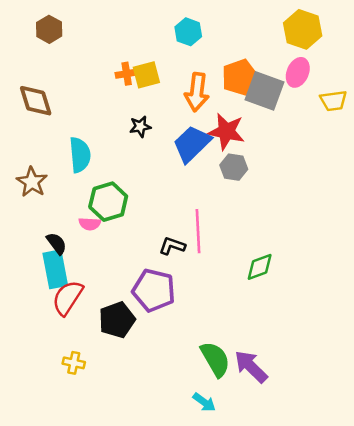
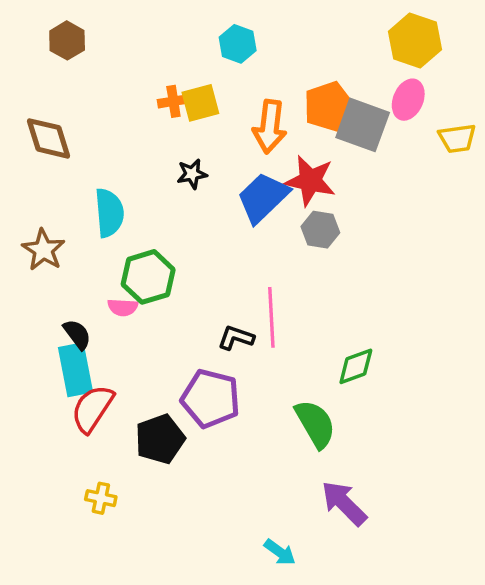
cyan hexagon: (188, 32) -> (238, 44), moved
green semicircle: (215, 359) -> (315, 424), moved

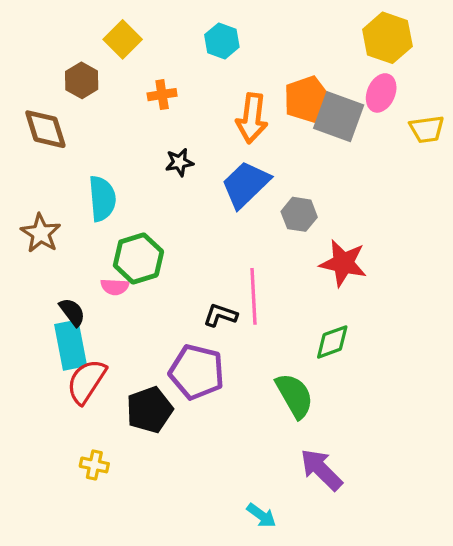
brown hexagon: (67, 40) -> (82, 80), moved
yellow square: (200, 103) -> (123, 39), moved, turned -30
red star: (310, 181) -> (343, 263), moved

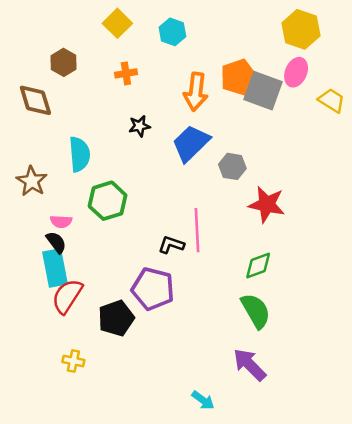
yellow square: (123, 39) -> (117, 23), moved
yellow trapezoid: (427, 129) -> (332, 100), turned -140
pink semicircle: (115, 287) -> (61, 222), moved
green semicircle: (294, 396) -> (256, 311), moved

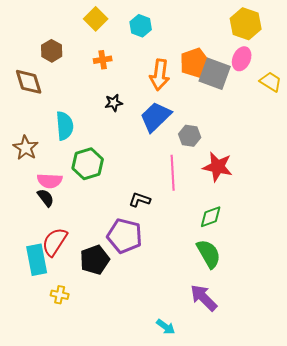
pink semicircle: (61, 222) -> (50, 181), size x1.4
pink line: (197, 230) -> (173, 173), moved
cyan rectangle: (55, 268) -> (37, 260), moved

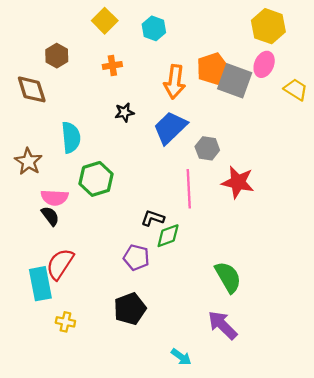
green diamond: (211, 217) -> (168, 236), moved
purple pentagon: (125, 236) -> (136, 257), size x0.7
black pentagon: (95, 260) -> (130, 309), moved

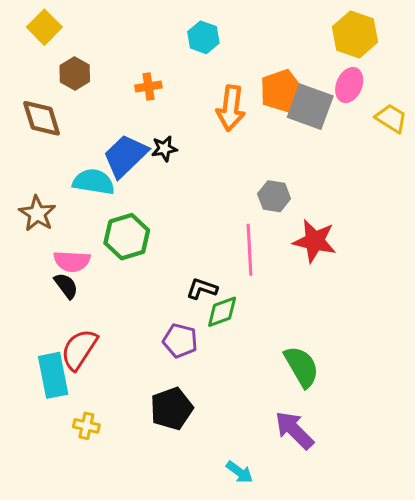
yellow square: (105, 21) -> (44, 27), moved
blue trapezoid: (170, 128) -> (125, 156), moved
cyan semicircle: (71, 137) -> (94, 182), turned -76

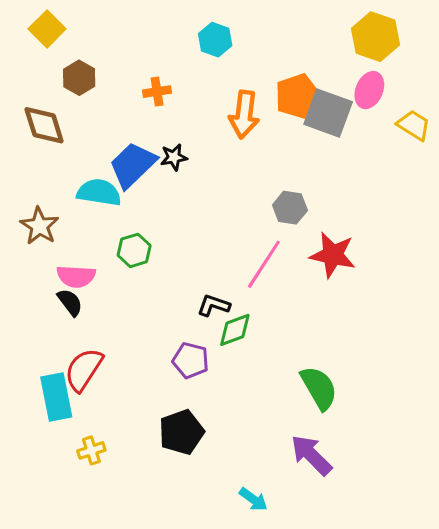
green hexagon: (127, 237) -> (134, 250), size x0.7
pink line: (250, 250) -> (264, 264), turned 36
yellow cross: (86, 426) -> (91, 450), turned -30

